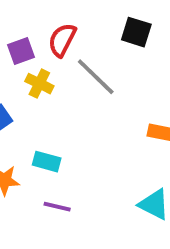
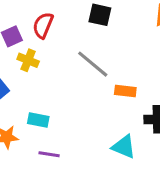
gray line: (96, 77) -> (93, 64), moved

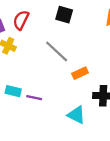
orange rectangle: (125, 91) -> (80, 73), turned -35
purple line: (49, 154) -> (34, 98), moved

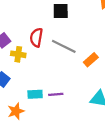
red semicircle: (21, 20) -> (36, 37), moved

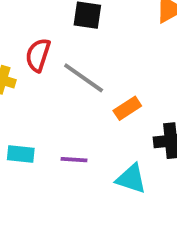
purple line: (56, 94) -> (74, 160), moved

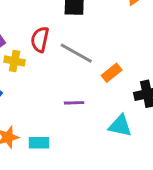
cyan rectangle: (21, 154) -> (39, 143), moved
purple line: (74, 160) -> (74, 103), moved

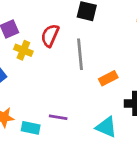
gray line: (76, 53) -> (80, 54), turned 44
purple line: (74, 103) -> (58, 117), moved

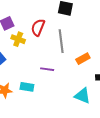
purple line: (58, 117) -> (47, 69), moved
cyan rectangle: (31, 128) -> (27, 87), moved

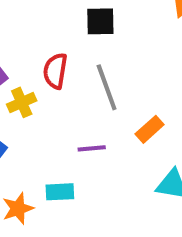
yellow cross: (18, 39) -> (22, 102), turned -32
orange rectangle: (83, 59) -> (150, 129), moved

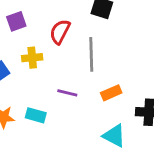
yellow cross: (22, 102) -> (32, 58), moved

